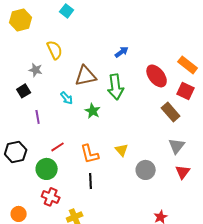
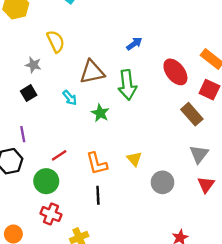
black square: (24, 91) -> (29, 93), moved
purple line: (38, 117) -> (23, 134), moved

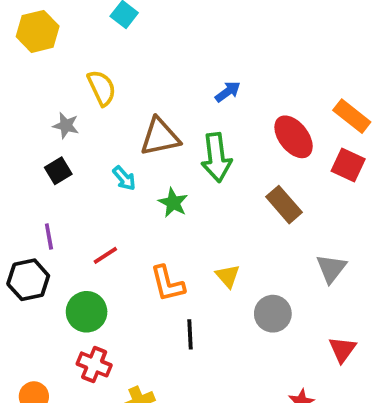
brown rectangle: (192, 114) -> (284, 205), moved
red line: (59, 155) -> (105, 255), moved
red triangle: (206, 185) -> (342, 349), moved
black line: (98, 195) -> (190, 334), moved

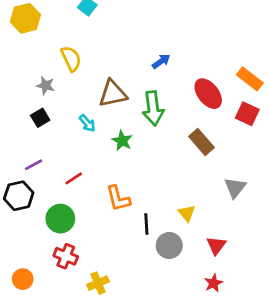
purple line: (49, 237) -> (33, 165), turned 72
yellow triangle: (228, 276) -> (187, 213), moved
gray circle: (273, 314) -> (169, 245), moved
black line: (190, 334) -> (146, 224), moved
red triangle: (342, 349) -> (216, 245), moved

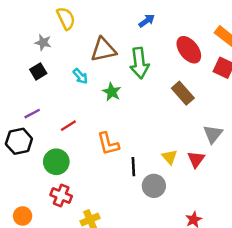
red triangle: (216, 245) -> (196, 159), moved

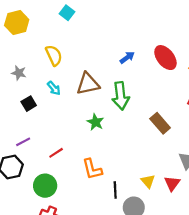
gray star: (43, 43) -> (19, 73), moved
red ellipse: (189, 50) -> (165, 58), moved
cyan arrow: (80, 76) -> (54, 88), moved

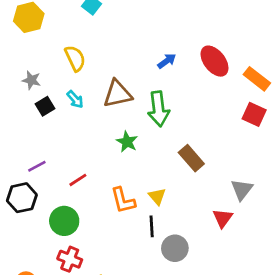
black square: (29, 104) -> (45, 106), moved
brown rectangle: (160, 123) -> (191, 158), moved
yellow triangle: (148, 181) -> (157, 196), moved

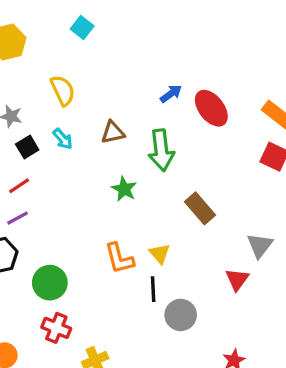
red ellipse: (214, 61) -> (211, 108), moved
brown triangle: (117, 94) -> (113, 132), size x0.7
red line: (78, 180) -> (19, 186), moved

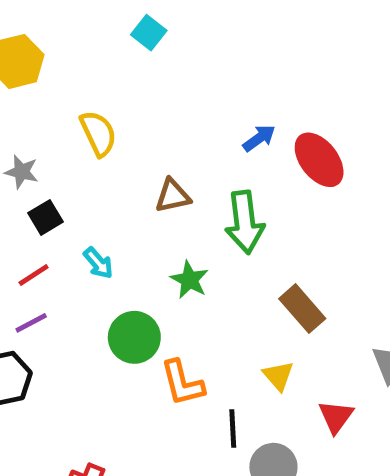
cyan square: (82, 27) -> (149, 33), moved
cyan arrow: (63, 139) -> (98, 263), moved
yellow triangle: (160, 254) -> (278, 376), moved
red triangle: (237, 279) -> (336, 417), moved
green circle: (50, 283) -> (134, 337), moved

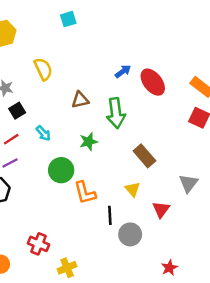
cyan square: (149, 33) -> (68, 19), turned 35
green star: (190, 280) -> (88, 142), turned 30

